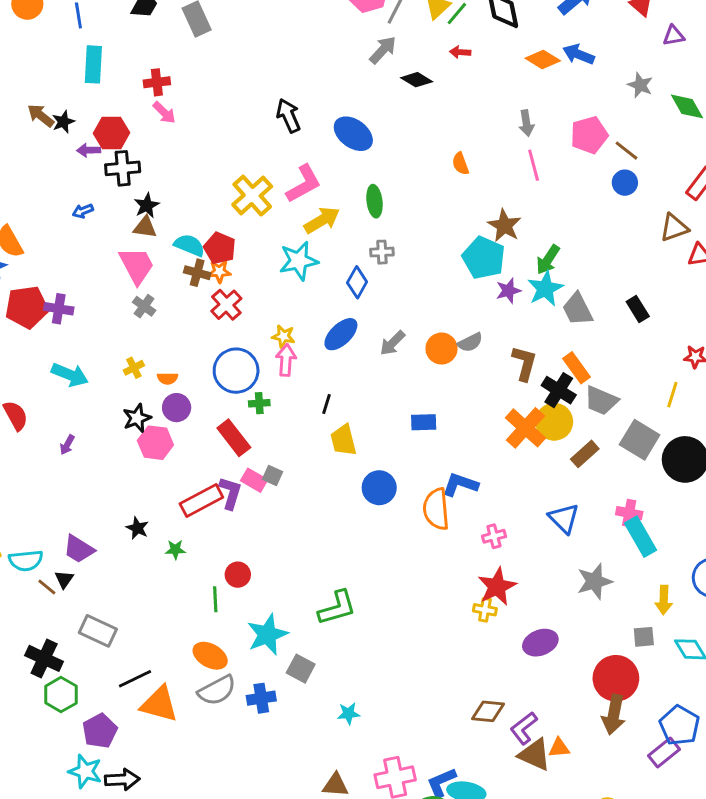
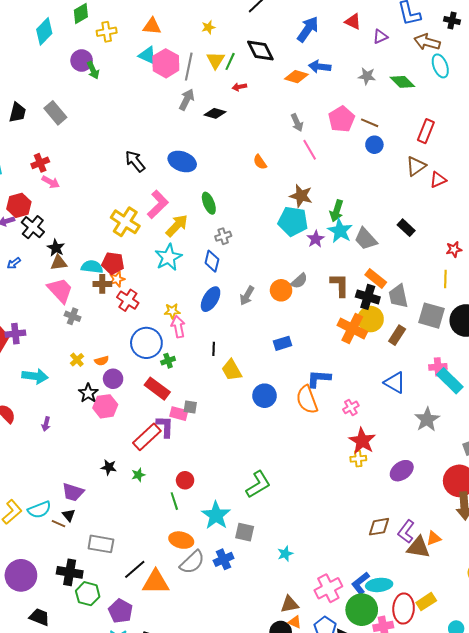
black cross: (123, 168) -> (33, 227), turned -30
gray trapezoid: (601, 401) -> (398, 296), turned 70

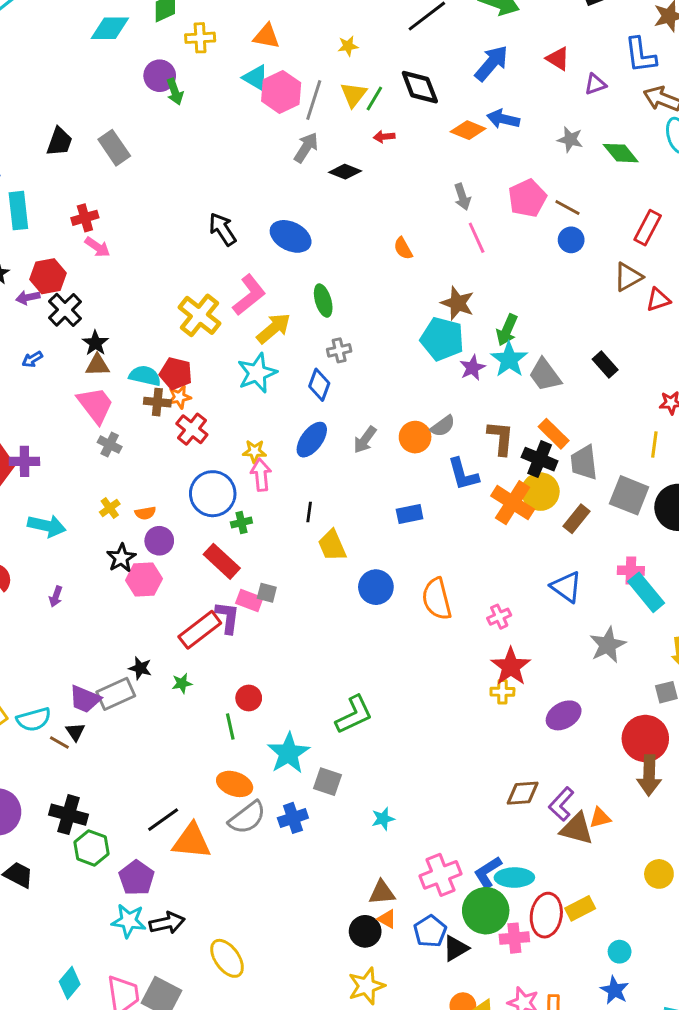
cyan diamond: (44, 31) -> (110, 28), turned 40
blue L-shape: (319, 379) -> (463, 474), moved, turned -115
gray rectangle: (101, 544) -> (116, 694), moved, turned -40

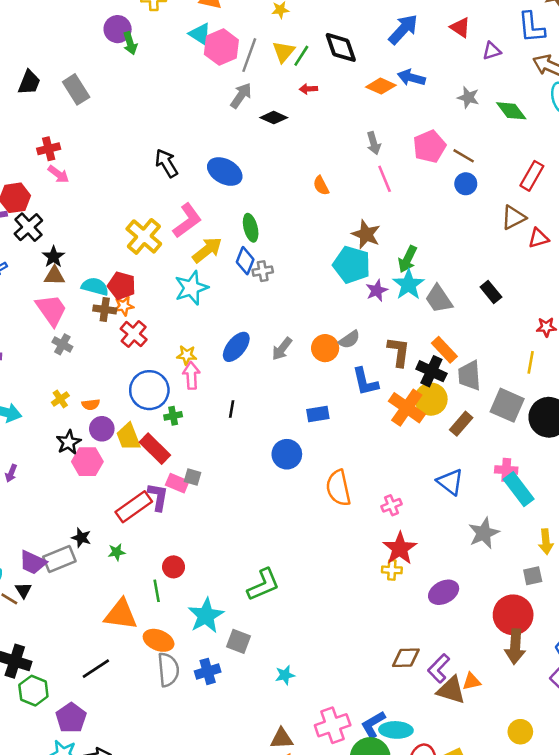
blue diamond: (319, 385) -> (245, 261), moved
yellow trapezoid: (332, 545) -> (128, 437), moved
blue circle: (376, 587) -> (287, 454), moved
gray semicircle: (247, 818) -> (168, 670), turned -60
orange triangle: (192, 841) -> (121, 614), moved

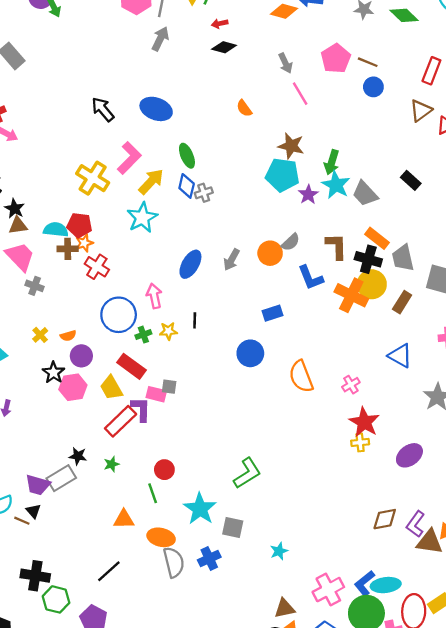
black diamond: (274, 118) -> (224, 47), moved
yellow star: (187, 355) -> (168, 331), moved
yellow trapezoid: (128, 437) -> (111, 388), moved
orange triangle: (121, 614) -> (124, 519), size x0.7

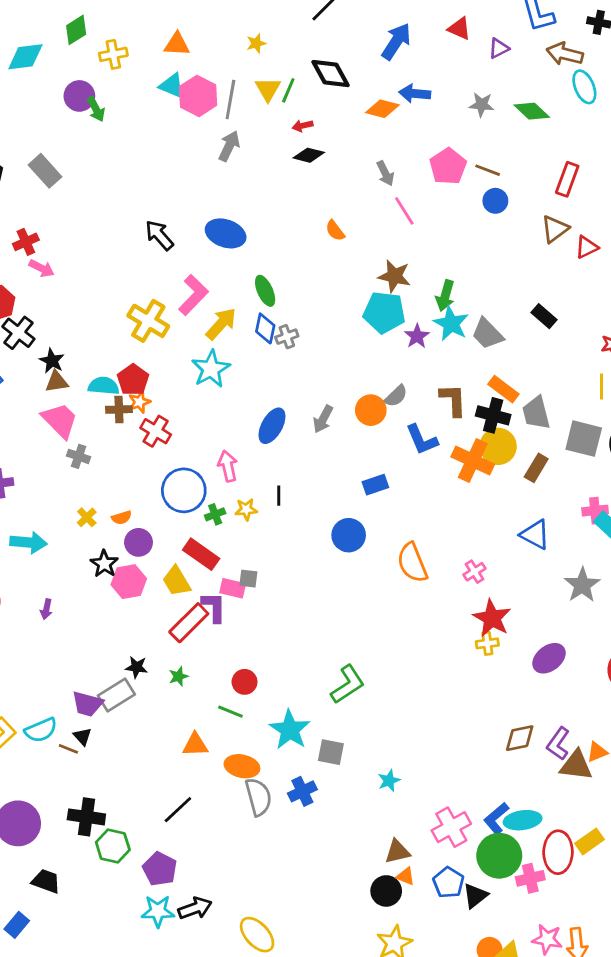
red pentagon: (79, 225) -> (133, 380), turned 30
green line: (153, 493) -> (230, 712), turned -48

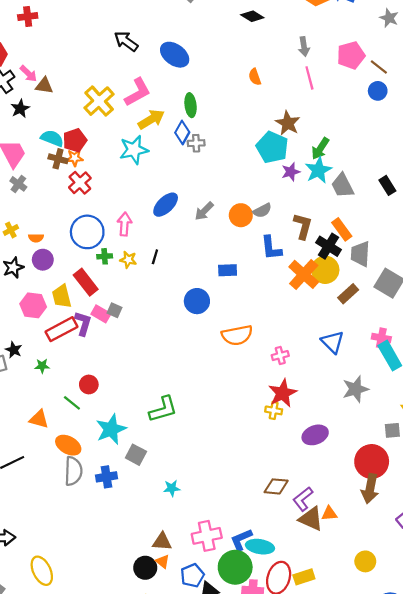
black arrow: (159, 235) -> (126, 41), turned -30
pink arrow: (42, 268) -> (28, 74), moved
brown triangle: (57, 382) -> (44, 86), moved
orange semicircle: (412, 563) -> (237, 335), turned -96
pink hexagon: (129, 582) -> (33, 305), moved

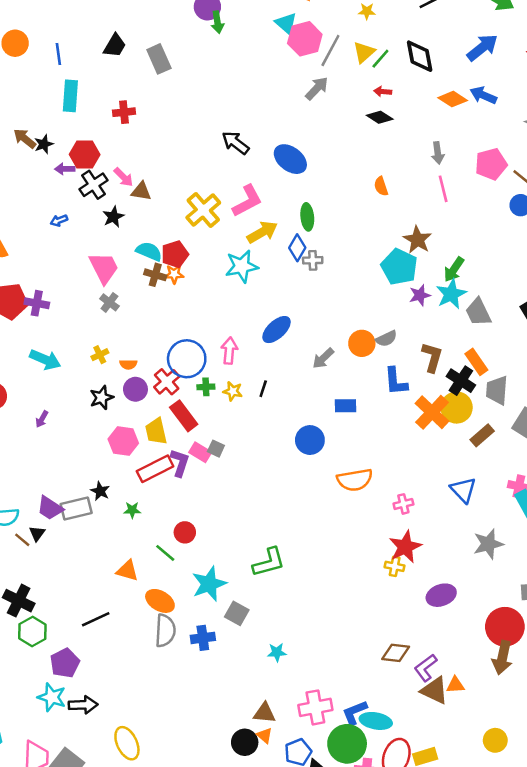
red cross: (80, 183) -> (167, 382), moved
gray arrow: (204, 211) -> (323, 358), moved

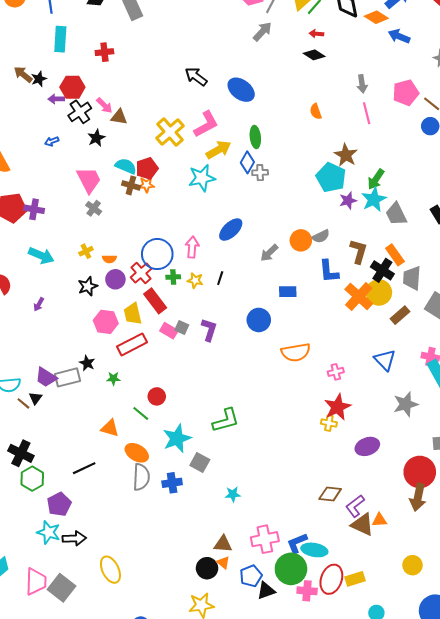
orange diamond: (453, 99) -> (376, 17), moved
purple L-shape: (180, 463) -> (209, 330), moved

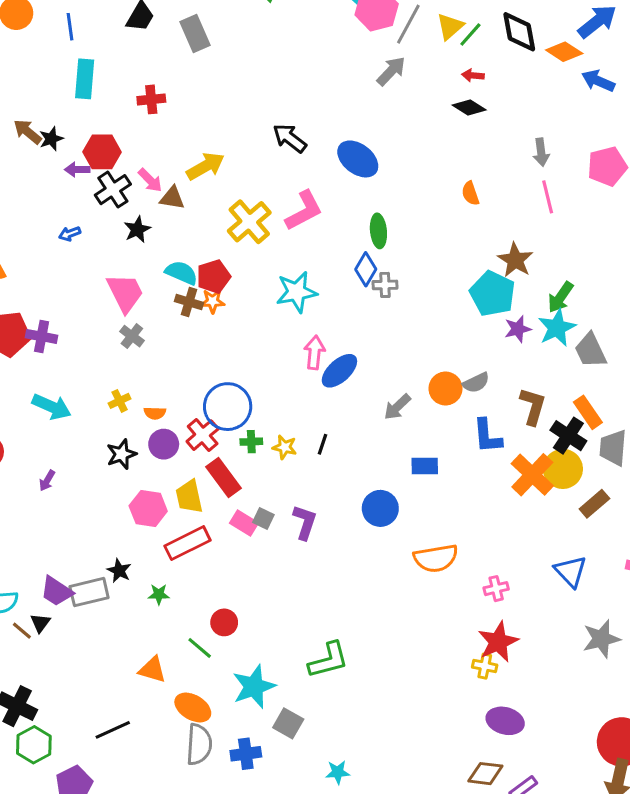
yellow arrow: (219, 150) -> (206, 166), moved
pink arrow: (192, 247) -> (314, 353), moved
purple ellipse: (367, 446) -> (505, 721), moved, turned 35

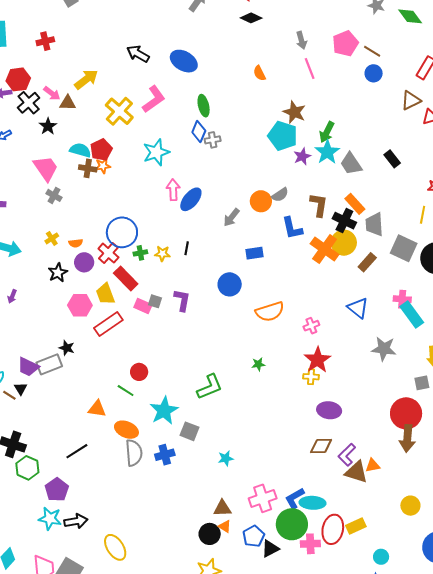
green star: (159, 594) -> (258, 364), moved
gray star: (601, 639) -> (384, 349), turned 30

